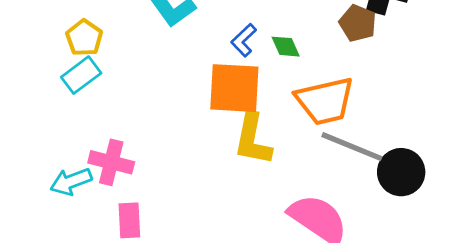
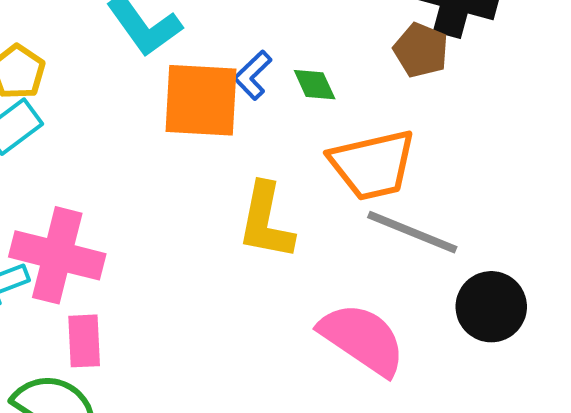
orange square: (234, 88) -> (201, 100), moved
pink cross: (111, 162) -> (57, 255), size x1.4
black circle: (401, 172) -> (491, 307), moved

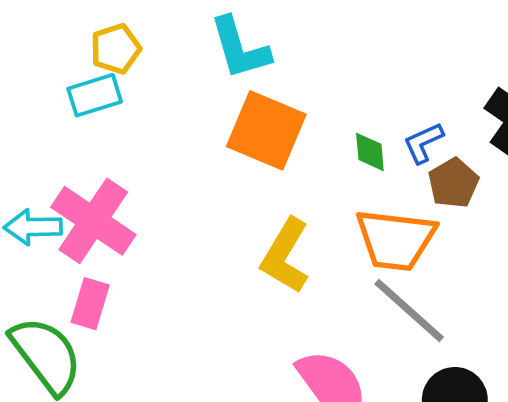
brown pentagon: (421, 50) -> (453, 183), moved
blue L-shape: (253, 75) -> (423, 143), moved

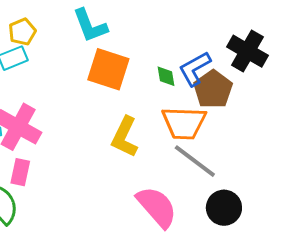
blue L-shape: (423, 143) -> (195, 69), size x1.5
brown pentagon: (453, 183) -> (213, 89), size x1.4

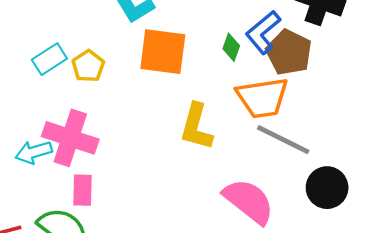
yellow pentagon: (22, 32) -> (88, 66), moved
green diamond: (166, 76) -> (231, 47), turned 40

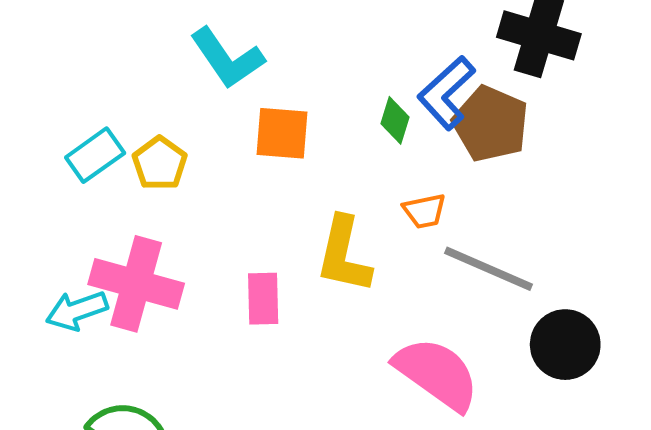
orange square: (163, 52) -> (282, 133), size x0.7
orange trapezoid: (262, 98) -> (424, 211), moved, size x0.5
pink rectangle: (83, 190) -> (263, 299), moved

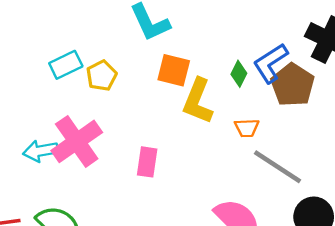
yellow L-shape: (344, 255) -> (198, 101), moved
pink cross: (136, 284) -> (77, 141), turned 30

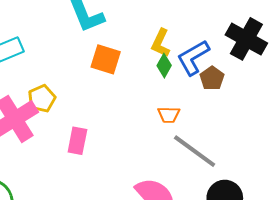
yellow pentagon: (102, 76) -> (42, 99), moved
brown pentagon: (293, 85) -> (212, 78), size x0.6
yellow L-shape: (198, 101) -> (161, 43), moved, size x0.7

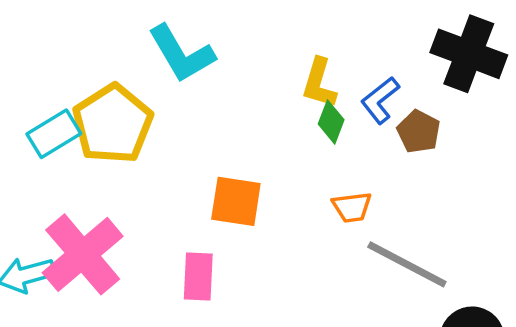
blue L-shape: (193, 58) -> (380, 100), size x0.7
orange square: (106, 59) -> (236, 201), moved
yellow pentagon: (42, 99) -> (113, 124), moved, size x1.6

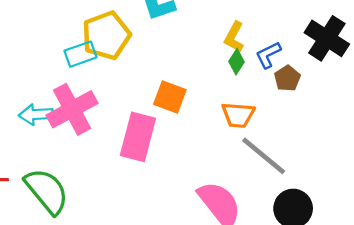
cyan rectangle: (54, 134) -> (80, 54), moved
orange trapezoid: (352, 207) -> (238, 115), size x1.4
pink rectangle: (198, 276) -> (138, 137), size x1.6

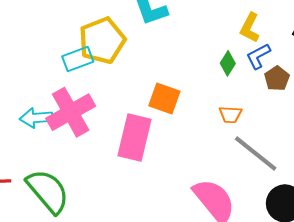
yellow L-shape: (234, 37) -> (250, 28), moved
orange trapezoid: (238, 115) -> (230, 115), size x0.7

